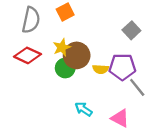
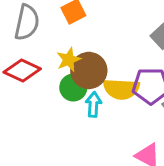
yellow semicircle: (101, 69) -> (121, 89), size x1.6
cyan arrow: (83, 109) -> (93, 105), moved, turned 60

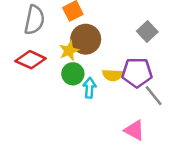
brown circle: (89, 70) -> (86, 39), moved
yellow semicircle: (121, 89) -> (113, 75), size x0.7

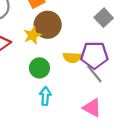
green circle: (73, 74) -> (39, 68), moved
cyan arrow: (90, 88) -> (45, 96), moved
gray line: (154, 96) -> (94, 74), moved

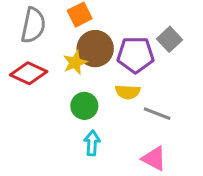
purple pentagon: (94, 55) -> (135, 55), moved
gray line: (94, 74) -> (157, 114), turned -30

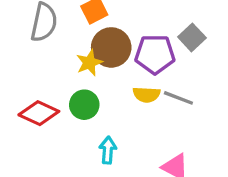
red diamond: (29, 73) -> (39, 113), moved
green circle: (84, 106) -> (84, 105), moved
gray line: (157, 114) -> (178, 98), moved

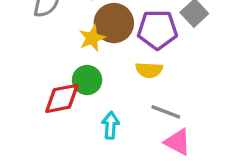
gray line: (178, 98) -> (166, 112), moved
red diamond: (39, 113) -> (62, 98), moved, turned -36

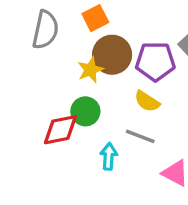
yellow semicircle: (149, 70) -> (147, 101), turned 30
gray line: (166, 112) -> (140, 136), moved

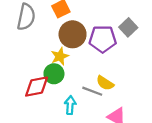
yellow star: (90, 70) -> (60, 56), moved
yellow semicircle: (147, 101) -> (105, 83), moved

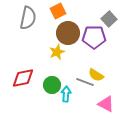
gray square: (128, 27) -> (109, 19), moved
green circle: (54, 74) -> (52, 85), moved
red diamond: (37, 87) -> (23, 78), moved

